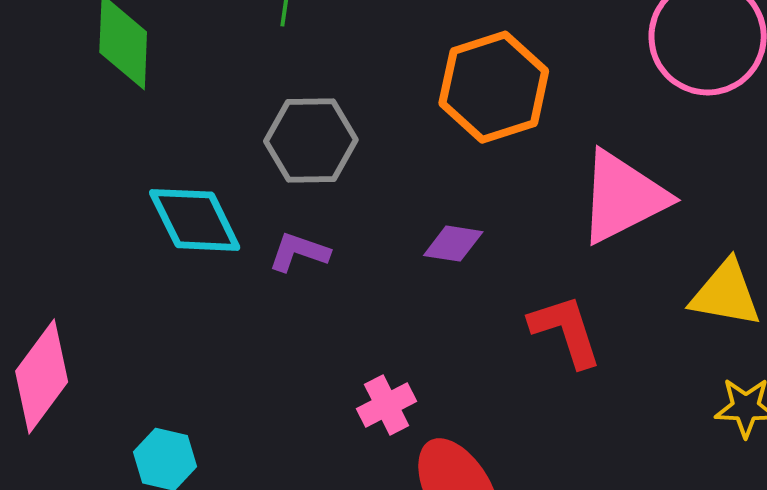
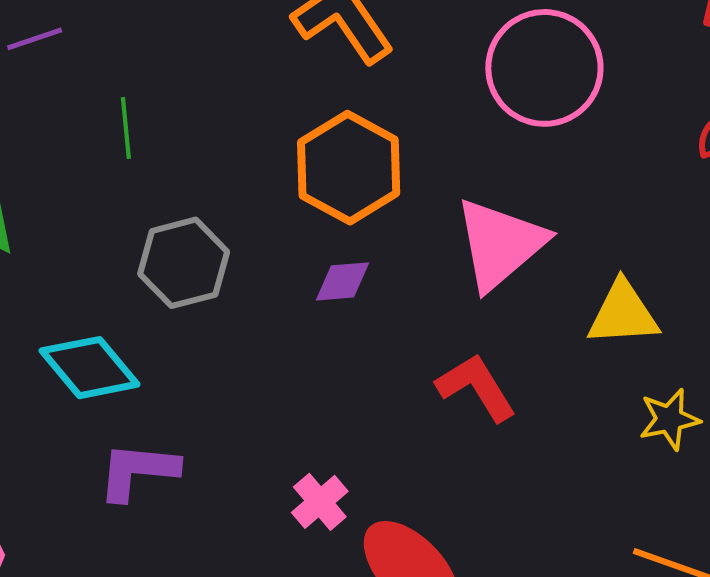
purple diamond: (453, 244) -> (343, 281), moved
purple L-shape: (299, 252) -> (138, 471), moved, size x1.4

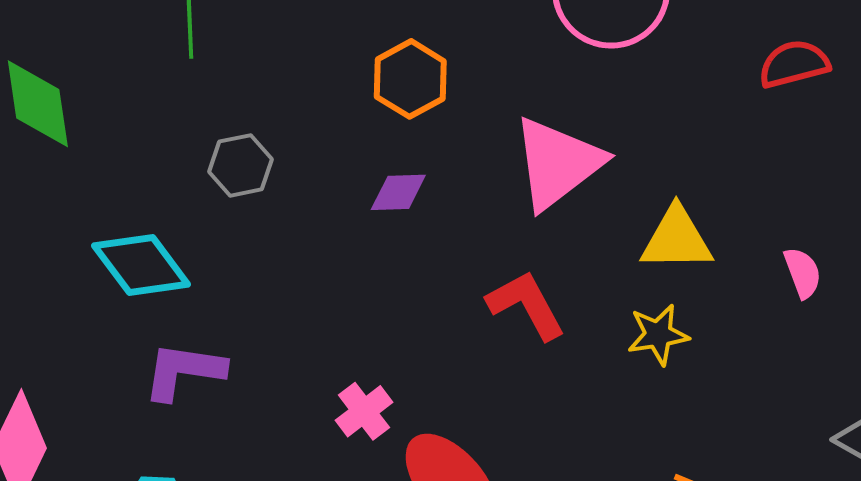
orange hexagon: (349, 168) -> (410, 79), size x0.7
gray hexagon: (184, 263) -> (241, 165), size x0.7
yellow star: (669, 419) -> (658, 335), moved

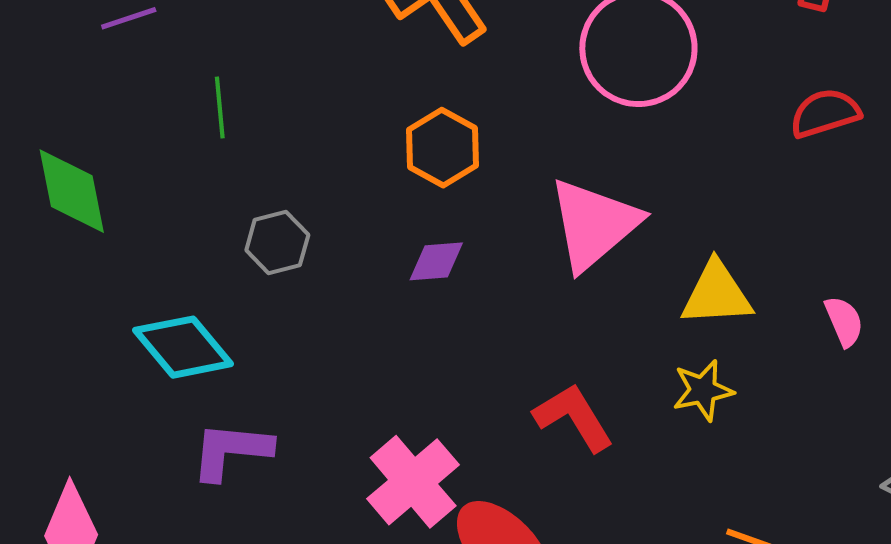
red L-shape: (526, 305) -> (574, 417), moved
pink cross: (364, 411) -> (413, 482), size x1.6

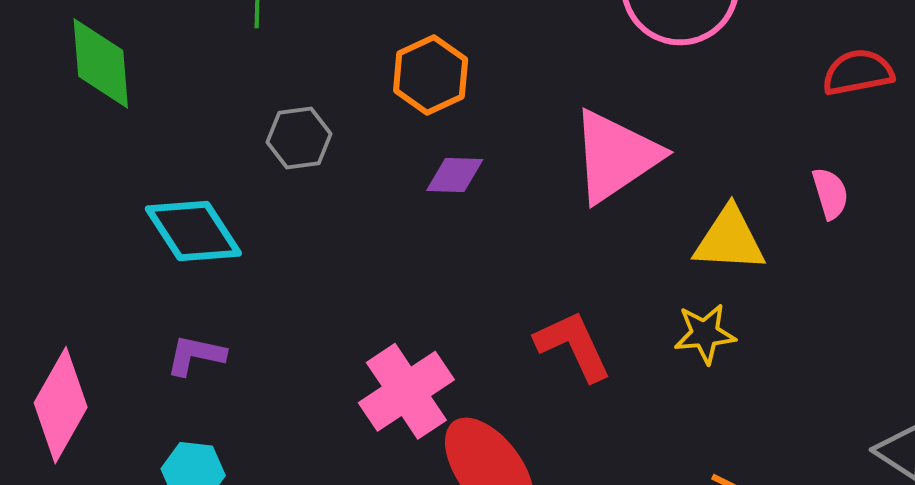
orange hexagon: (443, 148) -> (431, 75), moved
pink semicircle: (844, 321) -> (830, 193), moved
purple L-shape: (231, 451) -> (196, 355), moved, size x0.7

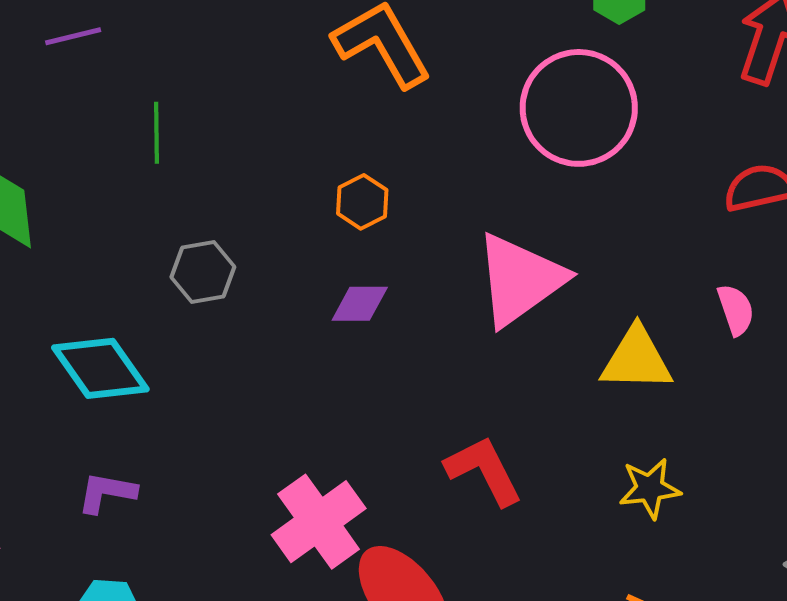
orange hexagon: (431, 75) -> (362, 202), moved, size x0.7
yellow star: (705, 334) -> (650, 488), moved

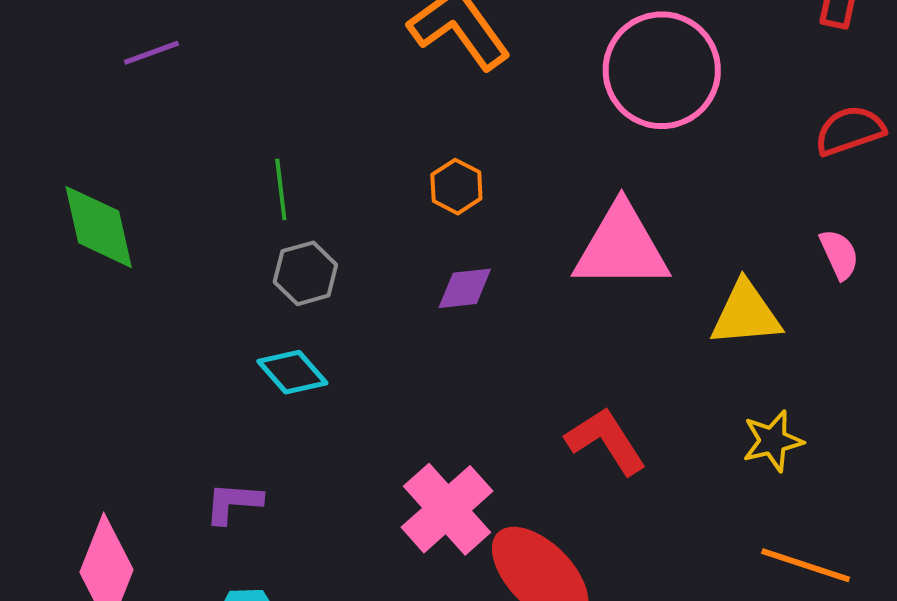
green line: (157, 133) -> (281, 189), moved
pink triangle: (520, 280) -> (621, 247), turned 42
cyan diamond: (100, 368) -> (292, 372), moved, size x0.7

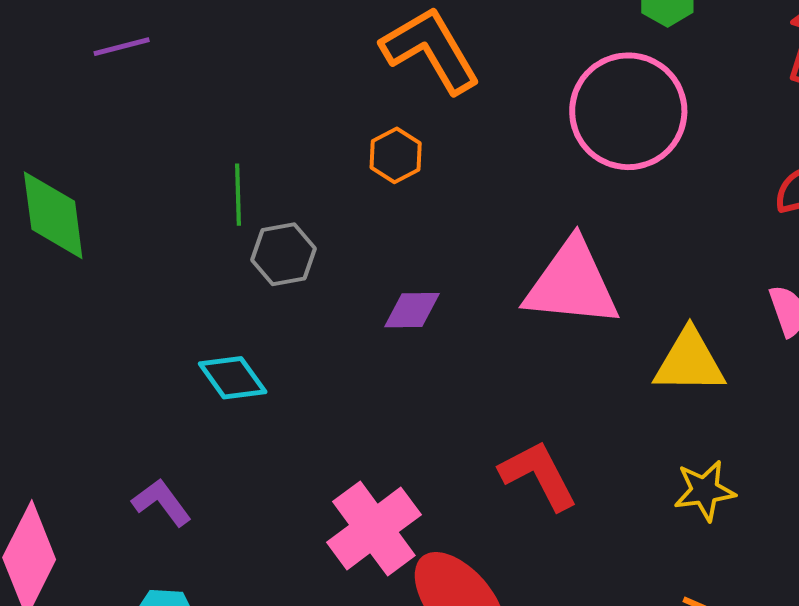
orange hexagon: (456, 187) -> (396, 155), moved
gray hexagon: (305, 273) -> (284, 254), moved
purple L-shape: (233, 503) -> (162, 502), turned 44

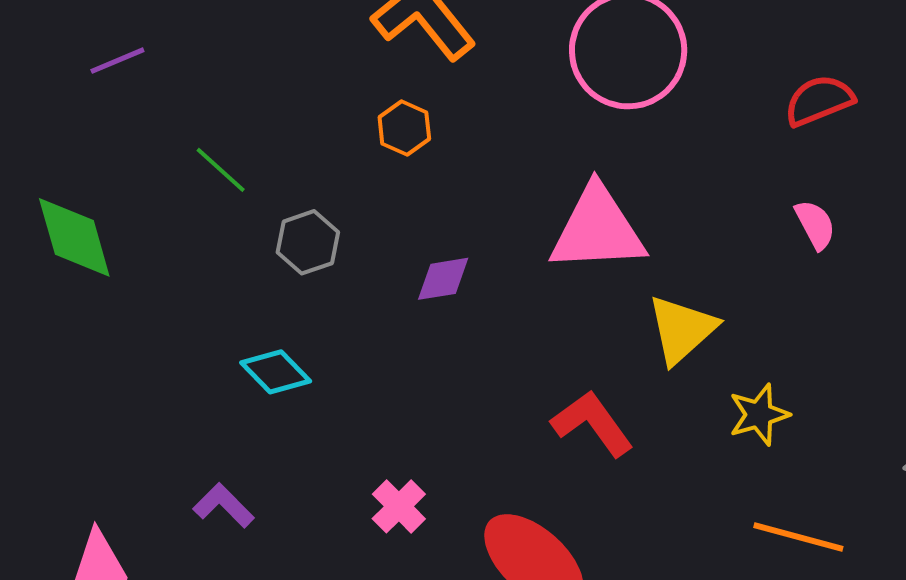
green line: (238, 195) -> (221, 170), moved, turned -38
yellow triangle: (689, 362) -> (682, 329), moved, turned -34
pink cross: (374, 529) -> (399, 506), moved, size x0.6

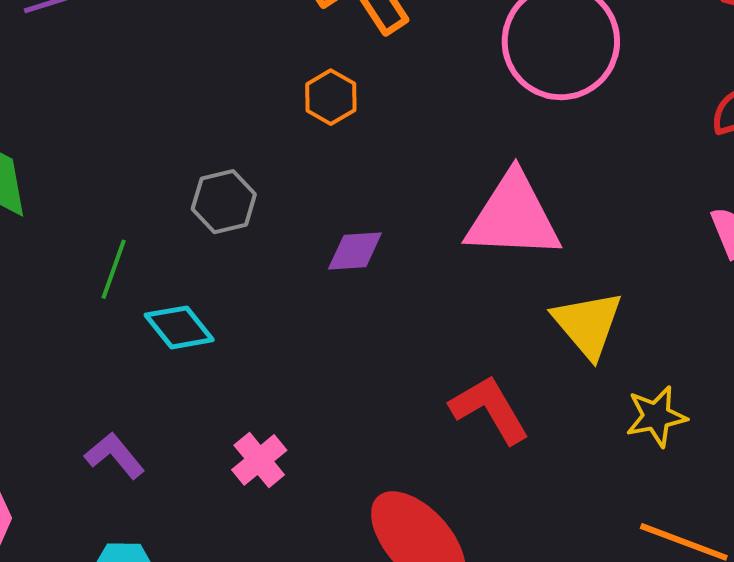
green line: (221, 170) -> (114, 269), moved, turned 62
yellow triangle: (682, 329) -> (588, 324), turned -34
pink cross: (399, 506) -> (259, 460), moved

